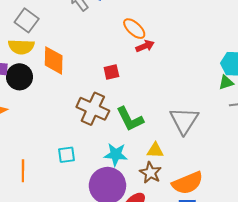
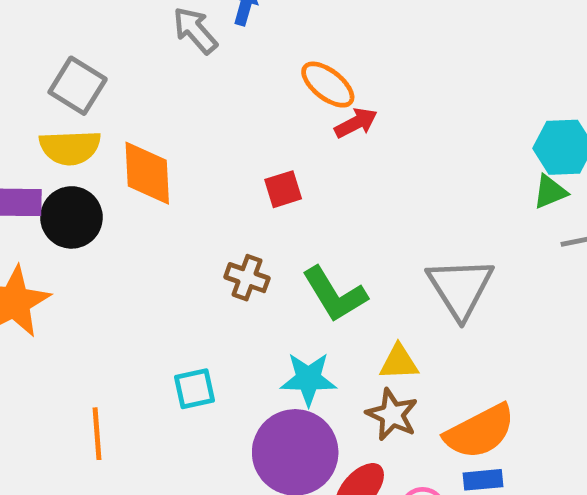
brown cross: (93, 109) -> (247, 278), size x0.6

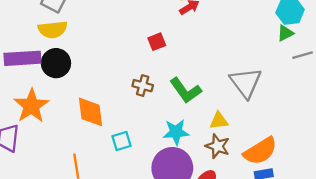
orange diamond: (147, 173) -> (90, 112), moved

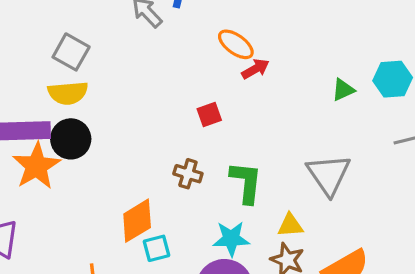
green triangle: (285, 33) -> (343, 90), moved
green L-shape: (185, 90) -> (246, 182), turned -140
orange star: (31, 106) -> (36, 166), moved
orange diamond: (90, 112) -> (137, 221), moved, turned 64

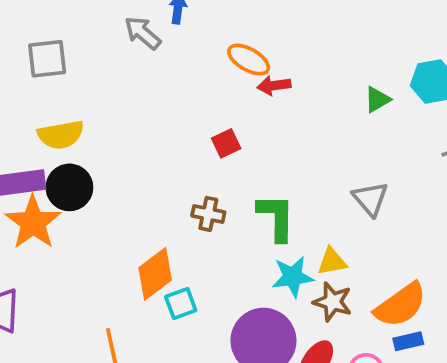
gray square: (71, 52) -> (47, 59), moved, turned -30
red arrow: (255, 69) -> (274, 86), turned -152
gray triangle: (329, 175) -> (370, 199), size x0.7
cyan star: (231, 239) -> (293, 277), moved

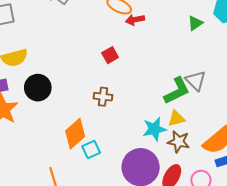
black circle: (69, 187) -> (38, 88), moved
green L-shape: (276, 217) -> (177, 91), moved, turned 68

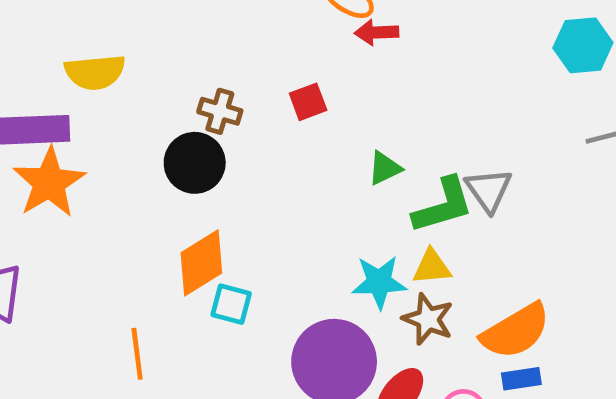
green triangle: (195, 23) -> (385, 168), moved
black circle: (38, 88) -> (195, 163), moved
brown cross: (103, 97) -> (220, 111), moved
cyan square: (91, 150) -> (231, 304), turned 30

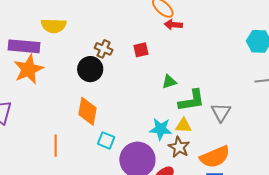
gray triangle: (489, 190) -> (221, 112), moved
orange diamond: (201, 263) -> (88, 111), turned -56
cyan square: (231, 304) -> (106, 140), moved

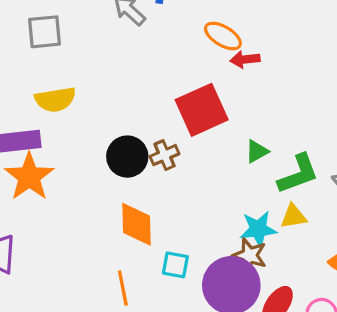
brown cross: (104, 49) -> (165, 155), moved, turned -36
red square: (141, 50) -> (202, 110), size x2.0
orange line: (56, 146) -> (123, 288), moved
brown star: (179, 147) -> (250, 255), moved

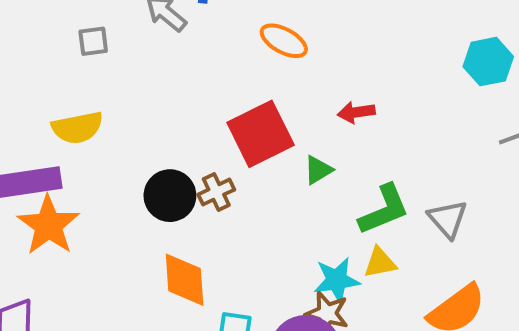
gray square: (44, 32) -> (93, 41), moved, size x0.7
red arrow: (245, 59) -> (356, 112), moved
green triangle: (257, 151) -> (318, 170), moved

